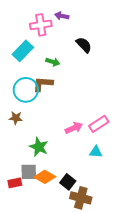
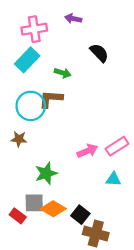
pink cross: (41, 25) -> (34, 29), moved
green star: (39, 147) -> (46, 173), turned 30
red rectangle: (15, 183) -> (18, 216), turned 48

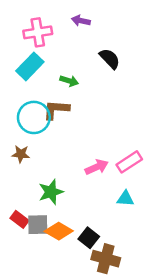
red rectangle: (18, 216) -> (19, 219), moved

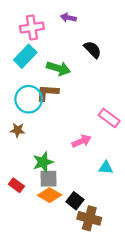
green arrow: (69, 81) -> (58, 68), size x1.5
pink rectangle: (129, 162) -> (109, 118), moved, turned 70
gray square: (38, 225) -> (48, 179), moved

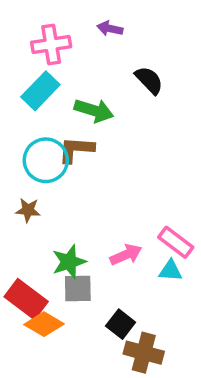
pink rectangle: (109, 118) -> (176, 242), moved
pink arrow: (82, 141) -> (126, 255), moved
red rectangle: (16, 185) -> (26, 299), size x1.6
orange diamond: (50, 195) -> (44, 324), moved

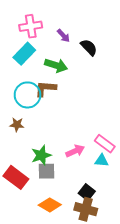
purple arrow: (110, 28) -> (63, 36), moved, turned -144
orange diamond: (44, 324) -> (50, 205), moved
black square: (121, 324) -> (87, 192), moved

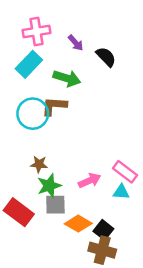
brown star: (17, 125) -> (39, 164), moved
orange diamond: (50, 205) -> (78, 224), moved

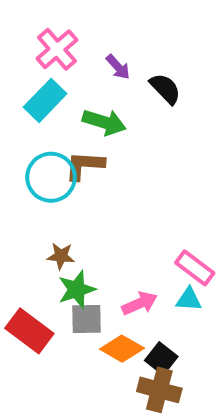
pink cross: (36, 31) -> (57, 49), turned -32
pink arrow: (90, 181) -> (140, 303), moved

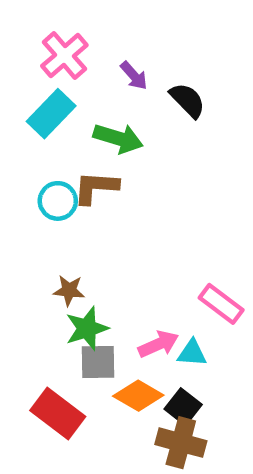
cyan circle: (51, 177) -> (58, 201), size x0.7
cyan triangle: (189, 299) -> (192, 353), moved
red rectangle: (29, 331) -> (58, 413), moved

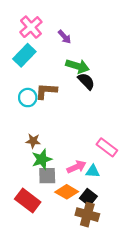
black semicircle: (188, 100) -> (86, 81), moved
green arrow: (118, 138) -> (78, 66), moved

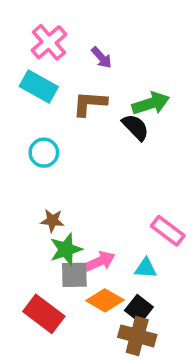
cyan rectangle: (24, 55) -> (39, 86), turned 75
green arrow: (78, 66) -> (151, 103), moved, turned -35
brown L-shape: (46, 91) -> (90, 103), moved
pink arrow: (76, 167) -> (100, 261), moved

